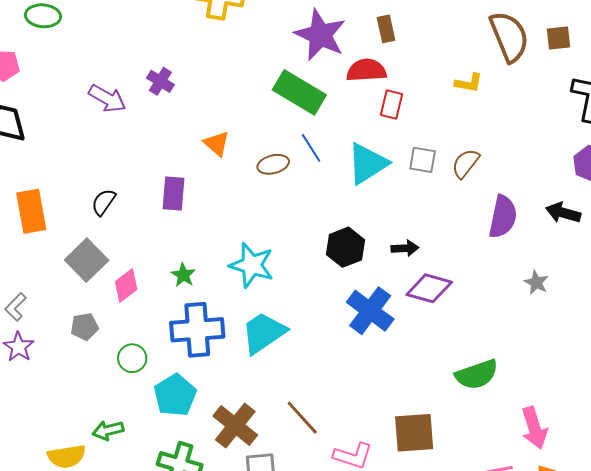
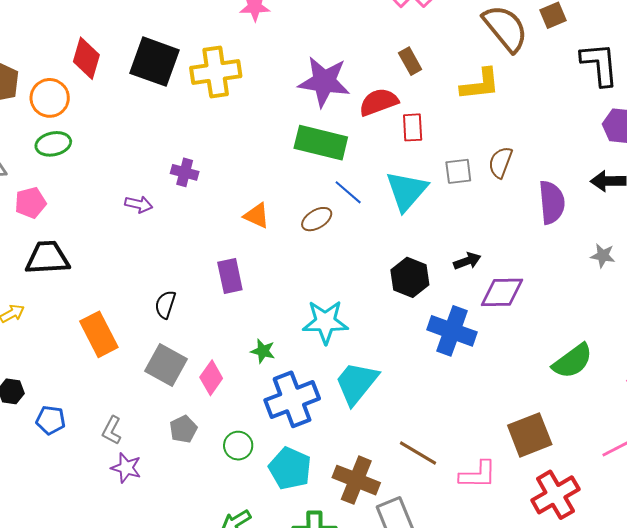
brown rectangle: (386, 29) -> (410, 61), moved
yellow L-shape: (469, 83) -> (480, 84), size x1.5
purple arrow: (107, 98) -> (139, 204), size x0.7

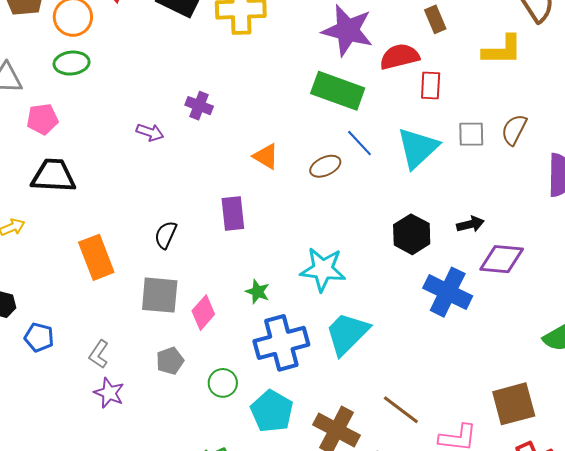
gray square: (166, 365) -> (160, 295), turned -30

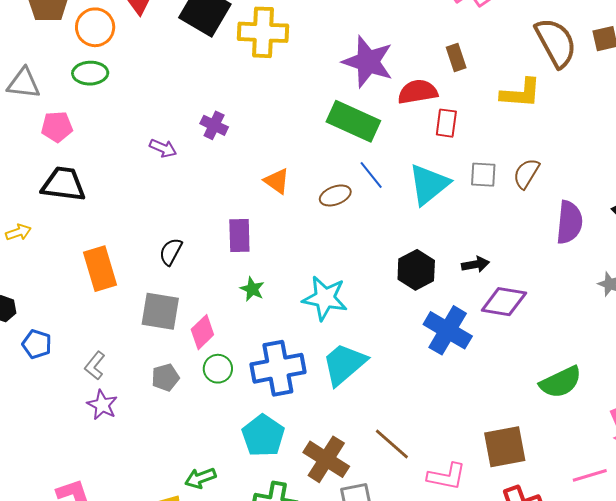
green star: (258, 292) -> (252, 289), moved
green circle: (223, 383) -> (218, 369), moved

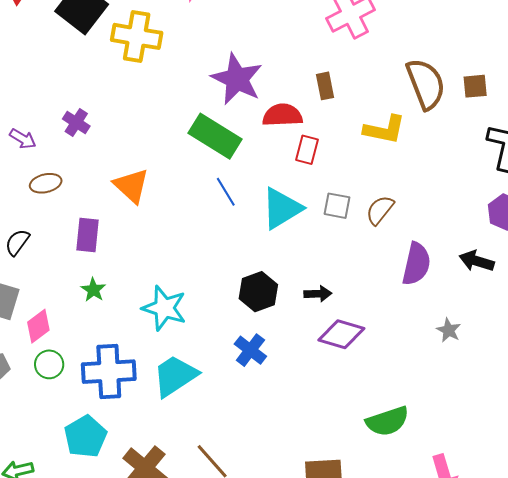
orange triangle: (277, 181) -> (131, 186), size x1.4
brown ellipse: (335, 195) -> (46, 183), moved
blue cross: (448, 330) -> (250, 350), moved, size x0.7

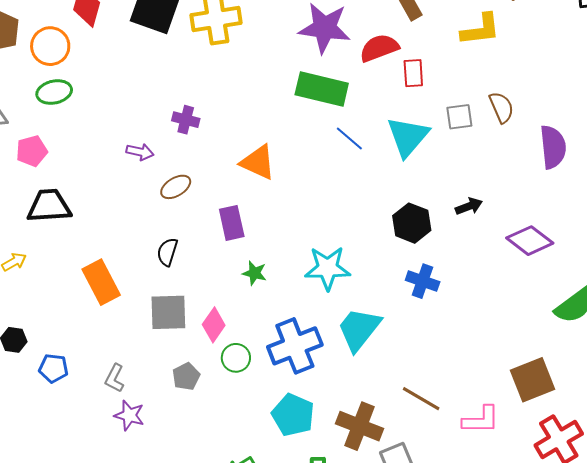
brown semicircle: (380, 210) -> (501, 107), turned 136
purple diamond: (341, 334) -> (530, 241), moved, turned 39

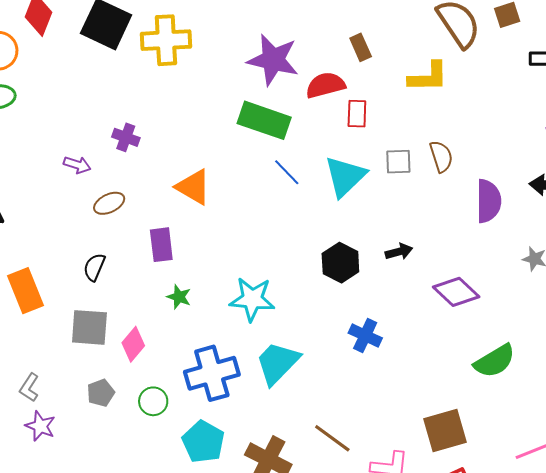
blue cross: (423, 281) -> (365, 335), moved
green circle: (236, 358) -> (153, 401), moved

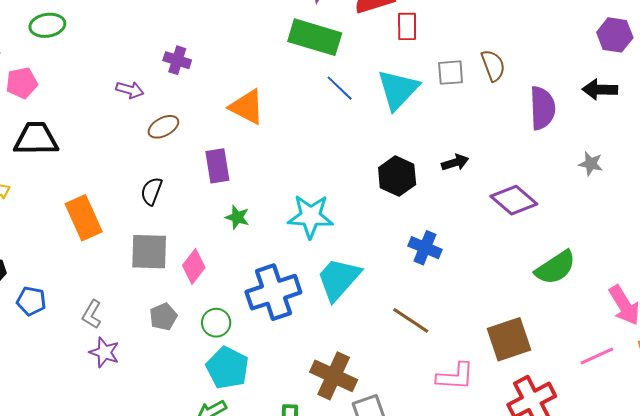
brown line: (332, 438) -> (411, 320), moved
cyan pentagon: (203, 442) -> (227, 368), moved

